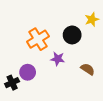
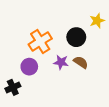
brown semicircle: (88, 69) -> (81, 62), moved
purple circle: (28, 72) -> (29, 67), moved

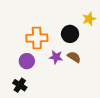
orange cross: (40, 41) -> (37, 38), turned 30
black cross: (13, 87) -> (20, 85), moved, turned -32

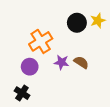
black circle: (70, 34) -> (77, 23), moved
orange cross: (37, 38) -> (41, 41), turned -30

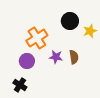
yellow star: (98, 21) -> (90, 31), moved
brown semicircle: (81, 62) -> (74, 57), turned 48

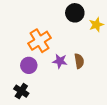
black circle: (70, 21) -> (75, 13), moved
yellow star: (90, 31) -> (96, 25), moved

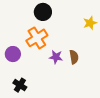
black circle: (75, 13) -> (43, 12), moved
purple circle: (29, 65) -> (13, 54), moved

